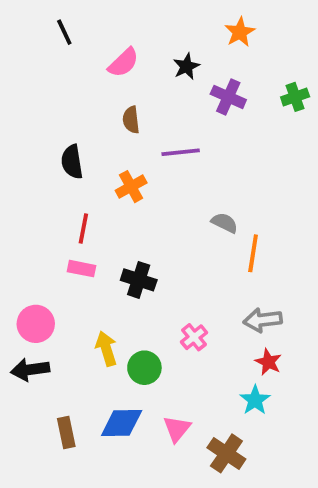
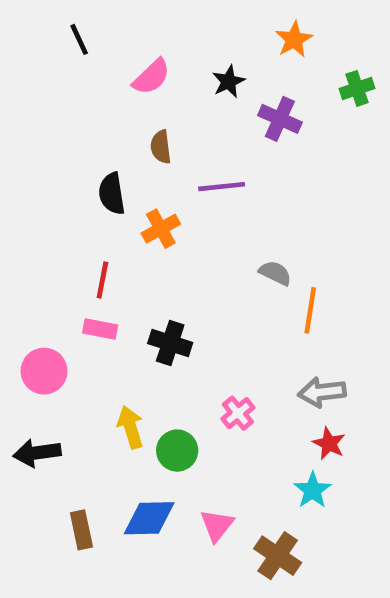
green cross: (295, 97) -> (357, 88), moved
black semicircle: (72, 162) -> (112, 194), moved
pink circle: (36, 324) -> (44, 371), moved

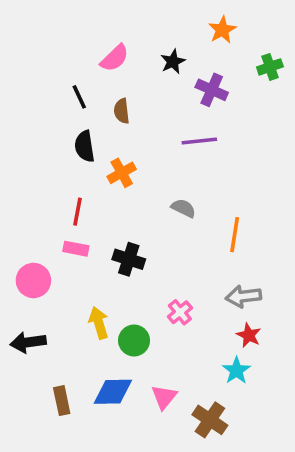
black line: (79, 39) -> (79, 97), moved
purple line: (222, 187) -> (199, 141), moved
gray semicircle: (275, 273) -> (183, 208), moved

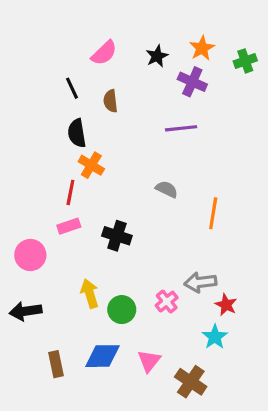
orange star: (222, 30) -> (202, 48), moved
orange cross: (122, 173) -> (91, 165), moved, turned -30
pink rectangle: (76, 249) -> (69, 226), turned -30
gray arrow: (243, 296) -> (200, 282), moved
pink cross: (180, 312) -> (167, 302), moved

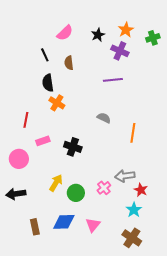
red line: (70, 192) -> (26, 120), moved
yellow arrow: (90, 294) -> (56, 183), turned 48
brown cross: (191, 382) -> (132, 238), moved

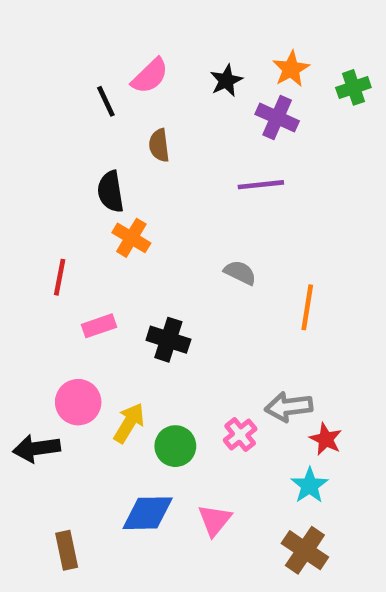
black line: (45, 55) -> (106, 101), moved
pink circle: (19, 159) -> (78, 402), moved
brown rectangle: (35, 227) -> (67, 550), moved

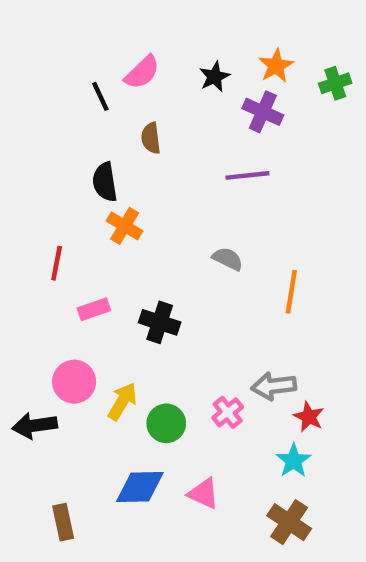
pink triangle: (215, 520) -> (204, 494), turned -44

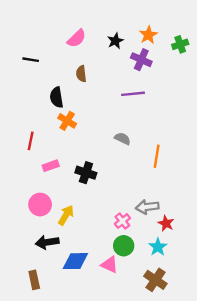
black line: (100, 96) -> (31, 60), moved, turned -56
green circle: (166, 423) -> (124, 246), moved
black arrow: (35, 426) -> (47, 242), moved

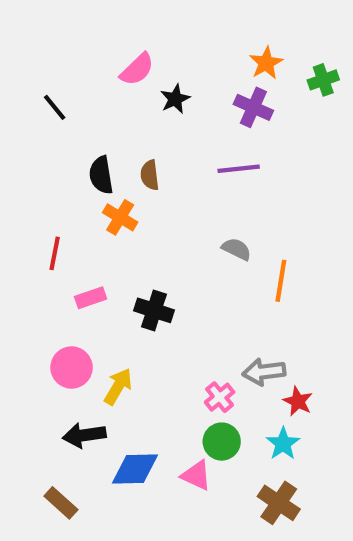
black star: (115, 41) -> (175, 99), moved
black line: (31, 60) -> (55, 107), turned 42
brown semicircle: (81, 74) -> (150, 175), moved
gray semicircle: (122, 139) -> (236, 249), moved
brown rectangle: (34, 280) -> (61, 503), turned -36

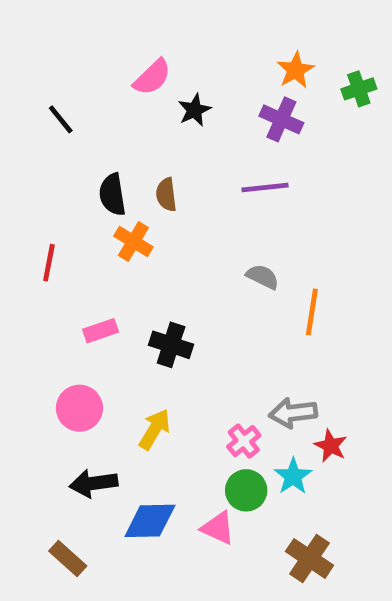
red line: (55, 253) -> (49, 263), moved
yellow arrow: (118, 387) -> (155, 429), moved
cyan star: (283, 444) -> (293, 476), moved

